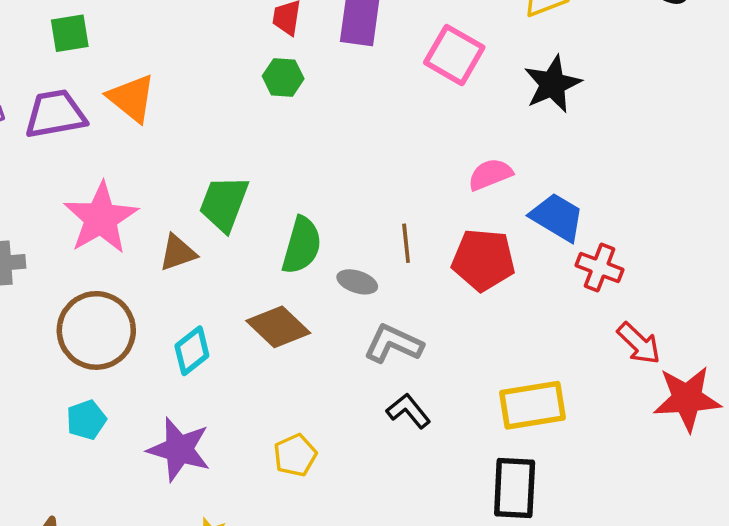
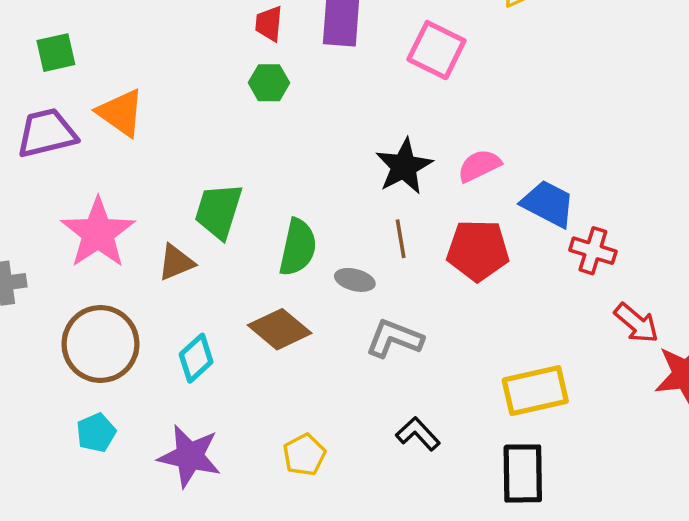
black star: (552, 84) -> (404, 166), moved
black L-shape: (408, 411) -> (418, 434), moved

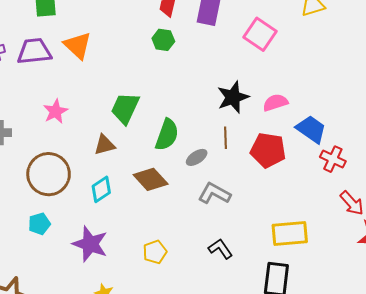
pink star: (98, 233) -> (56, 111), size x0.6
brown triangle: (176, 262) -> (105, 145), moved
gray ellipse: (355, 280) -> (197, 157), turned -55

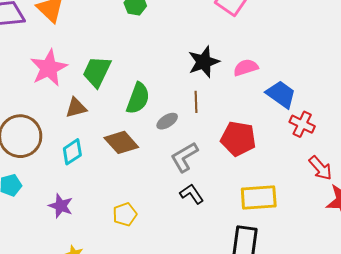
pink star: (56, 111) -> (49, 68), moved, size x1.5
red pentagon: (268, 150) -> (238, 139), moved
gray L-shape: (214, 193) -> (184, 157), turned -60
purple star: (90, 244) -> (61, 206), size x0.7
black L-shape: (220, 249) -> (192, 194), moved

